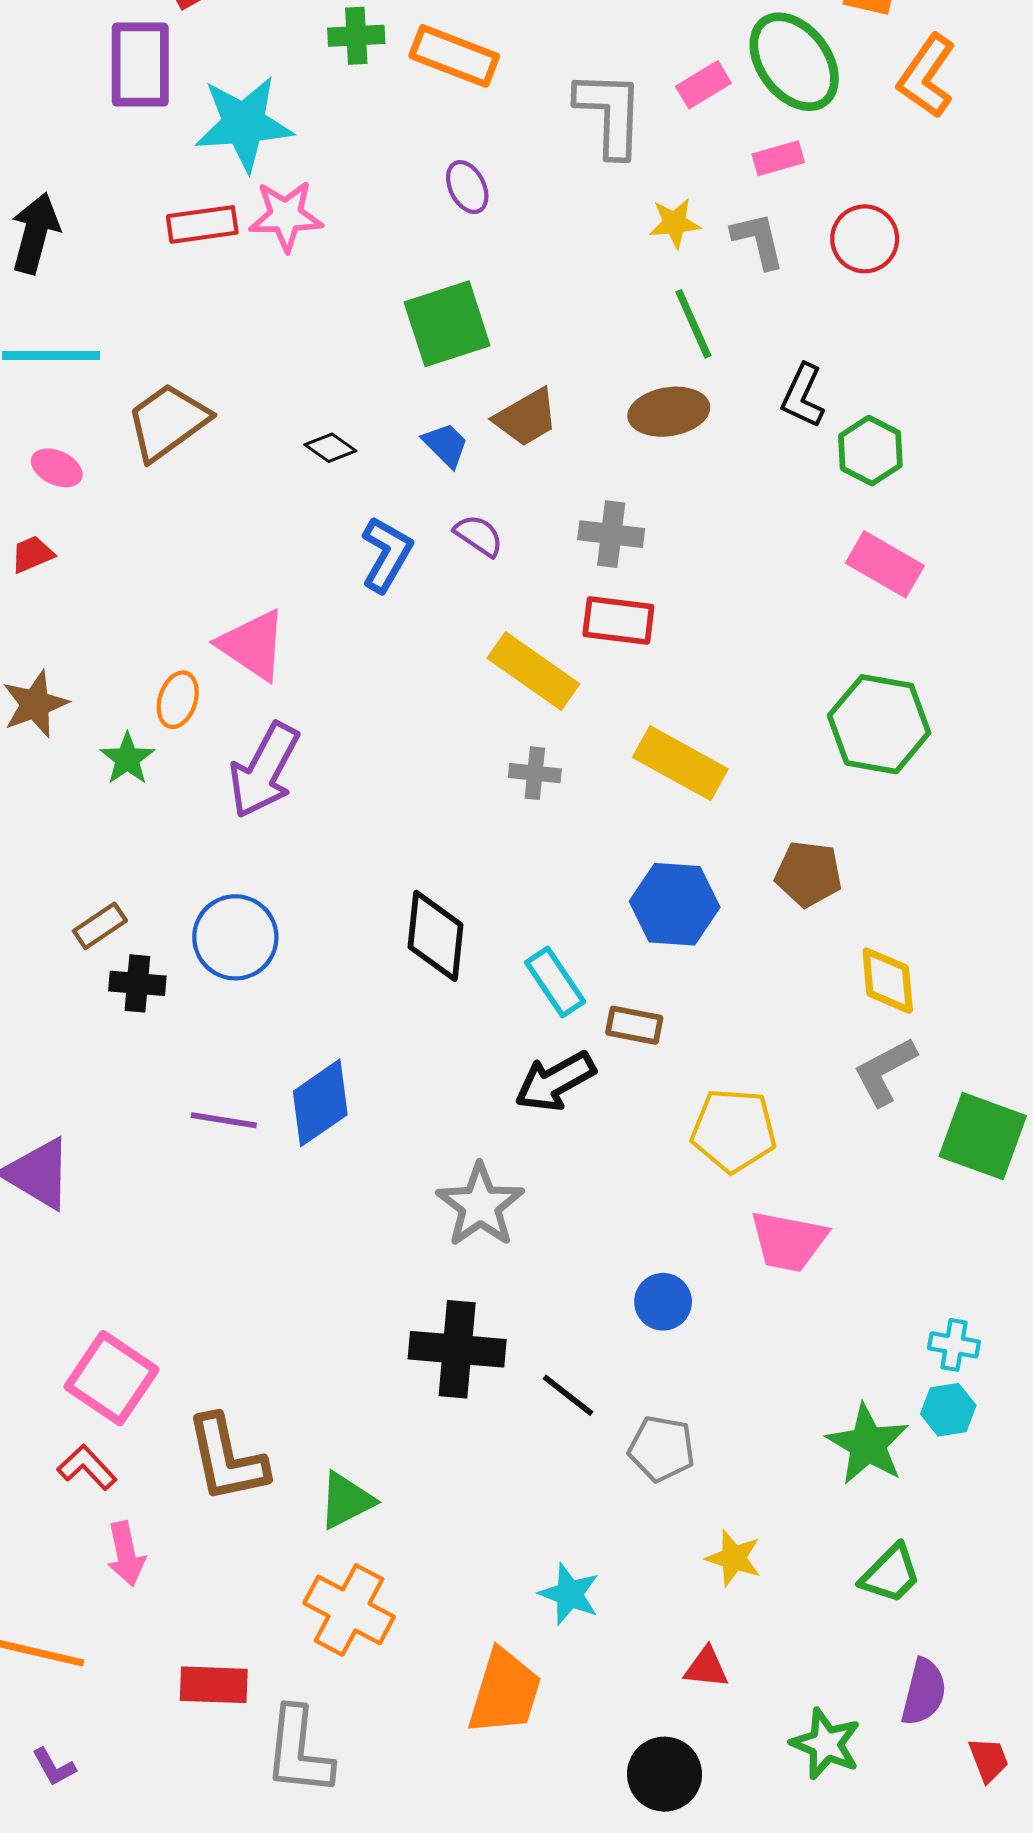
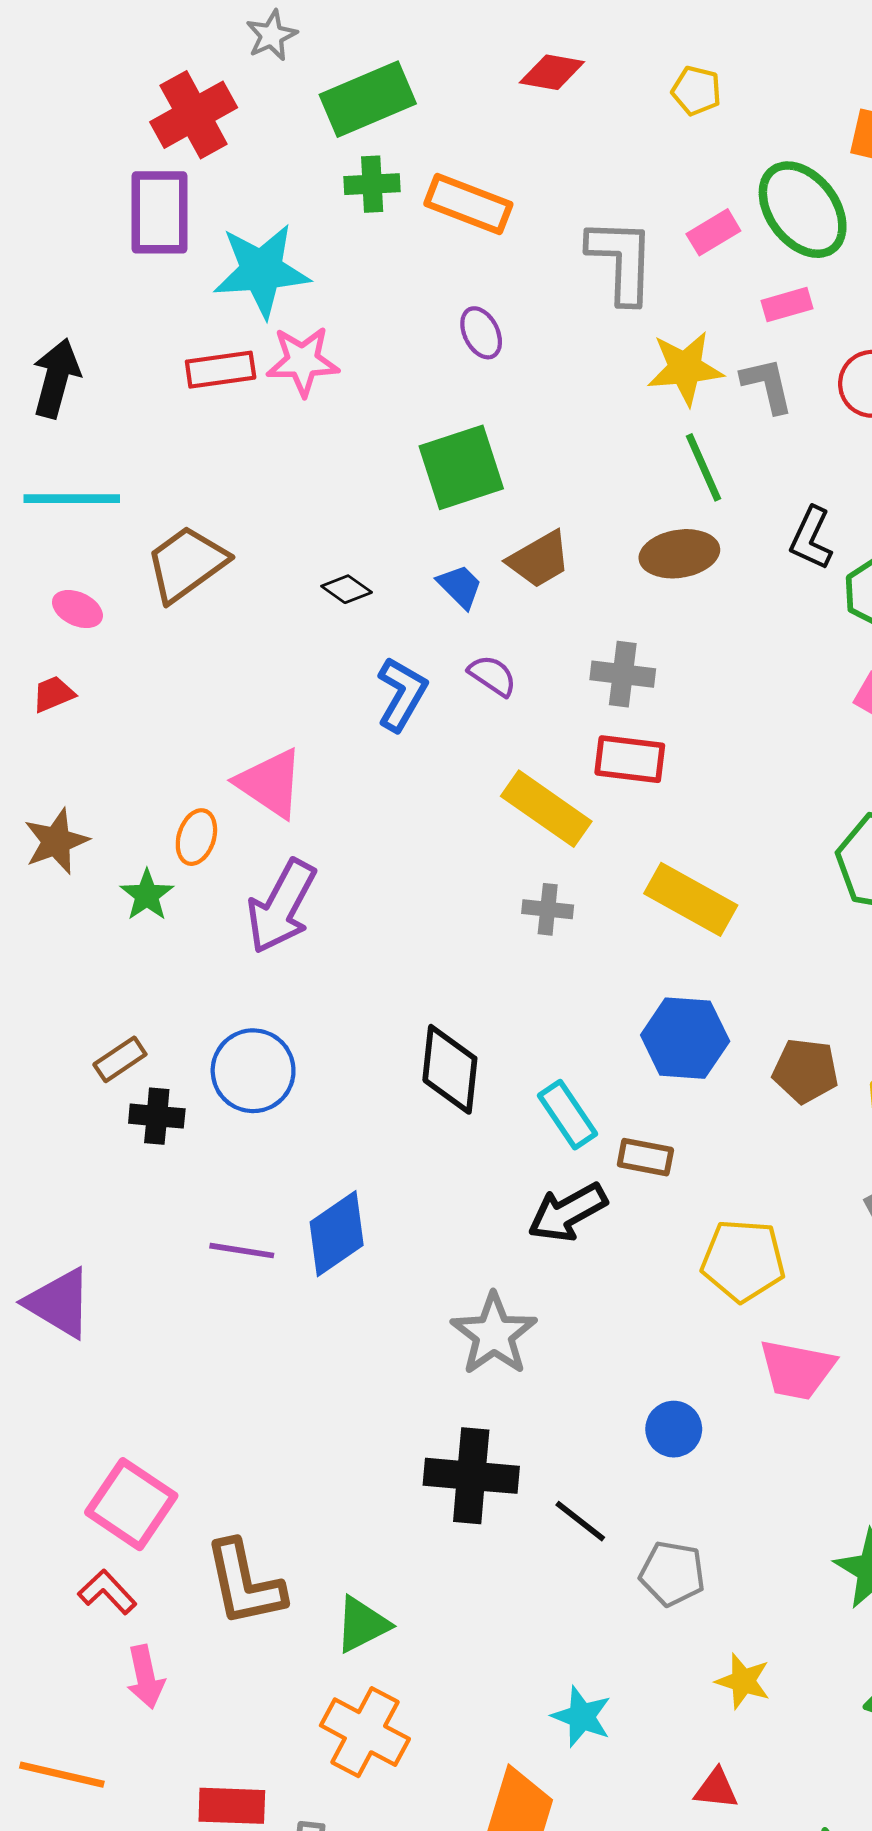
yellow star: (675, 223) -> (685, 368), size x1.5
brown pentagon: (809, 874) -> (805, 1071), moved

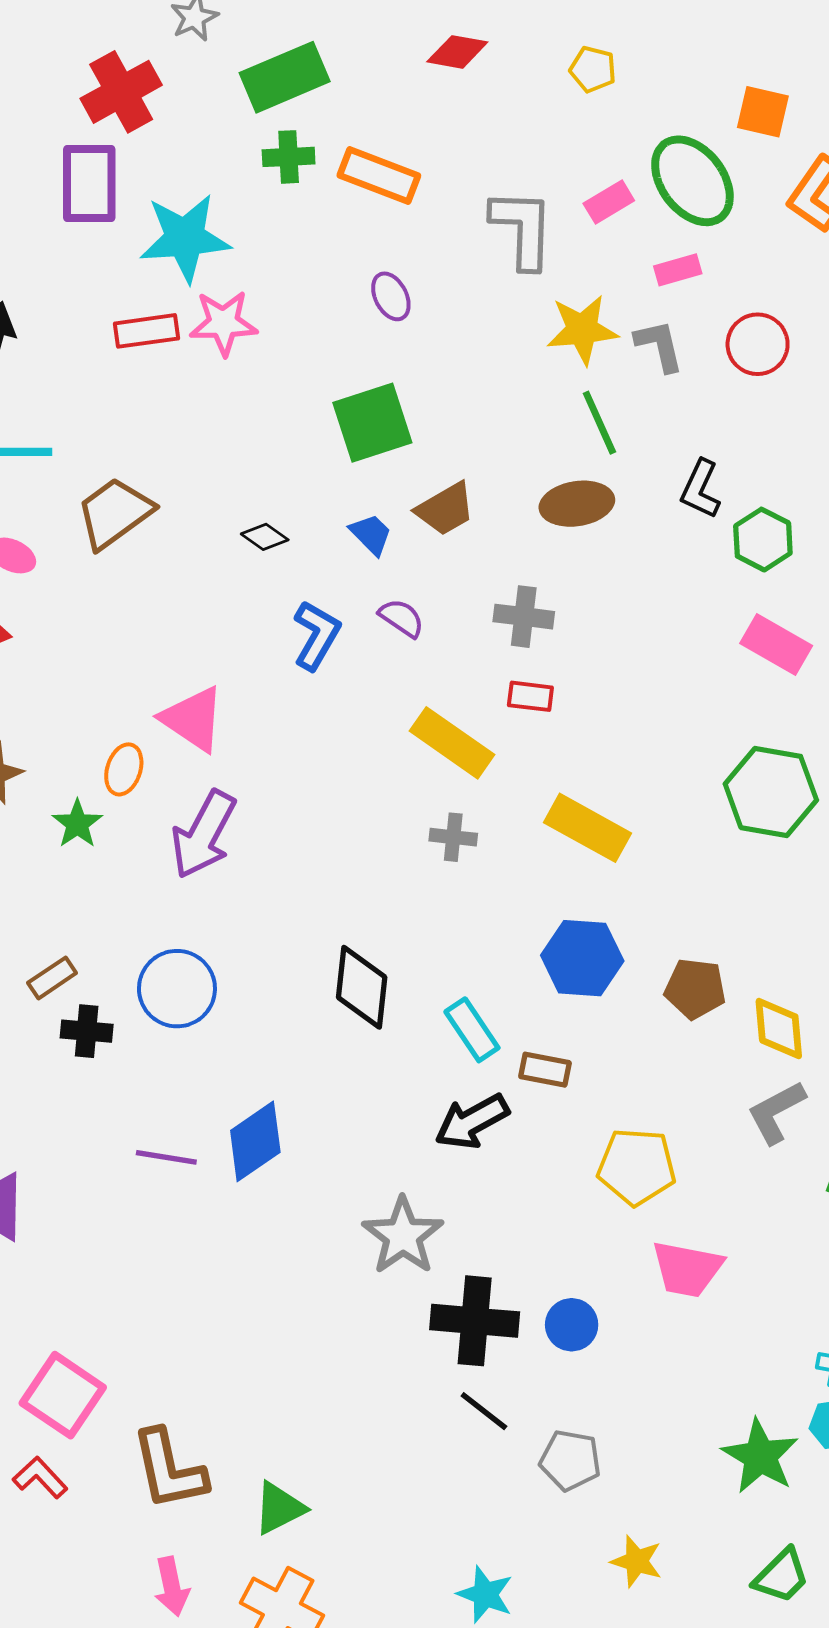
red rectangle: (630, 759) -> (530, 696), size x0.7
black cross: (471, 1476) -> (475, 1321), moved
pink arrow: (145, 1677) -> (172, 1586), moved

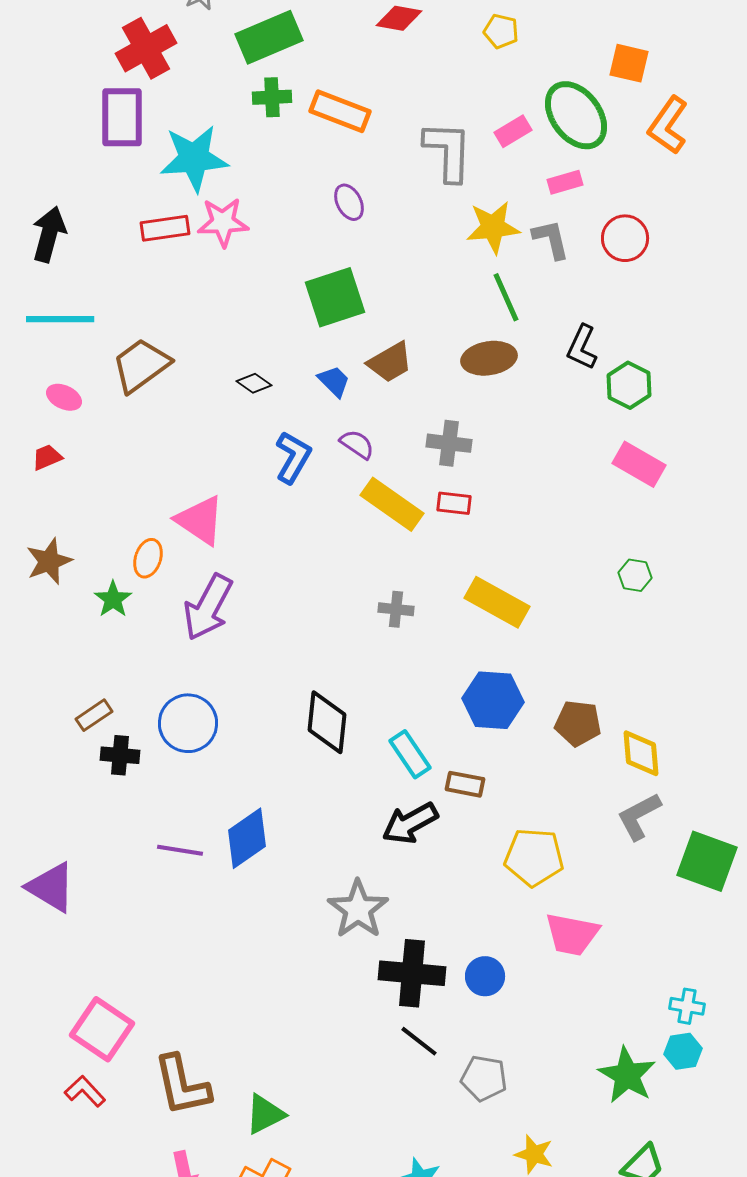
yellow rectangle: (452, 743) -> (392, 504), moved
green hexagon: (771, 792) -> (635, 575), size x0.5

